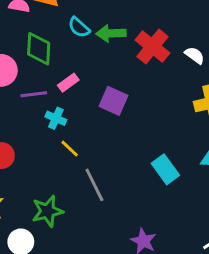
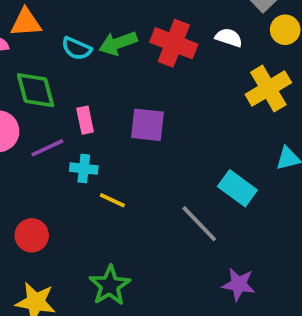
pink rectangle: (68, 83) -> (85, 120), turned -48
gray line: (94, 185) -> (199, 224), moved

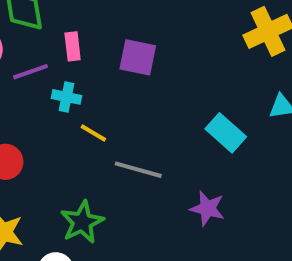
gray line: (199, 224) -> (138, 170), moved, turned -36
purple star: (239, 284) -> (207, 208), moved

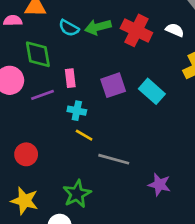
purple square: (138, 57) -> (113, 85), turned -30
cyan cross: (66, 97) -> (77, 111), moved
cyan rectangle: (226, 133) -> (152, 91), moved

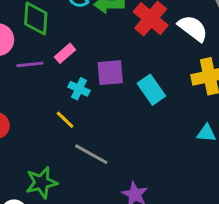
white semicircle: (175, 30) -> (193, 28), size x1.5
pink rectangle: (70, 78) -> (65, 53), turned 42
cyan cross: (77, 111) -> (79, 89), moved

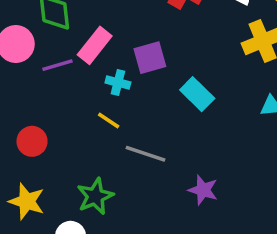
pink rectangle: (65, 53) -> (95, 45), size x1.5
cyan rectangle: (151, 90) -> (197, 94), moved

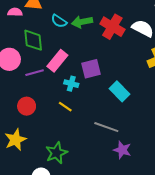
red circle: (32, 141) -> (27, 106), moved
gray line: (146, 154) -> (106, 127), moved
yellow star: (27, 201) -> (15, 140), moved, turned 30

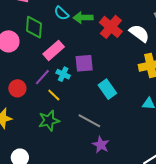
purple line: (35, 73) -> (42, 77), moved, turned -42
green star: (56, 153) -> (49, 121), moved

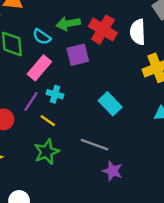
cyan semicircle: (61, 13) -> (42, 37), moved
white semicircle: (139, 33) -> (138, 32), turned -120
purple square: (84, 63) -> (78, 55), moved

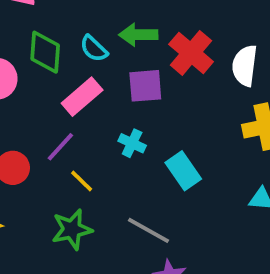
cyan cross: (55, 94) -> (132, 143), moved

